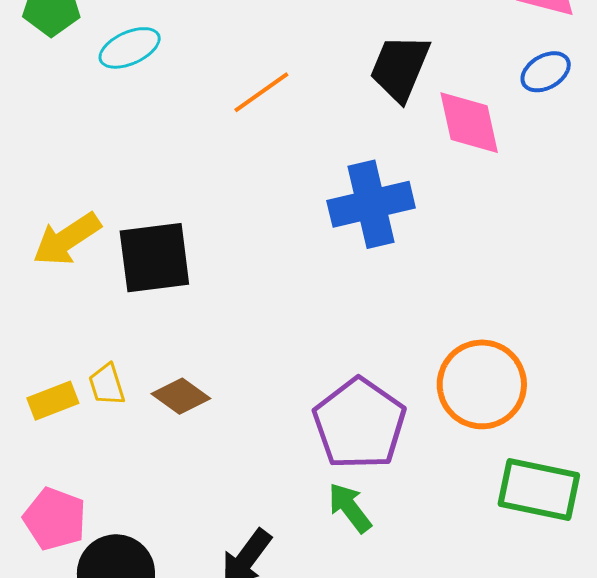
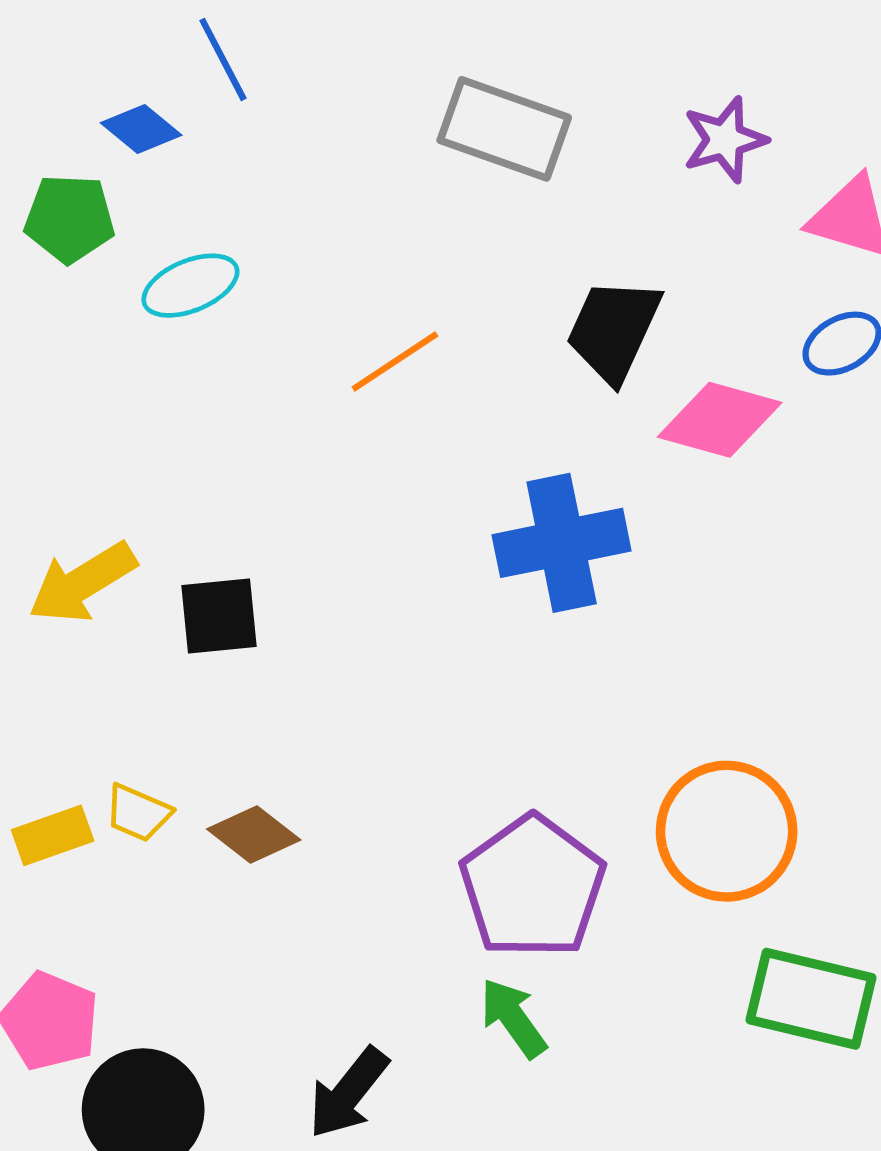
pink diamond: (469, 123) -> (720, 420), turned -64
black square: (154, 258) -> (219, 616), size x0.7
yellow trapezoid: (107, 385) -> (138, 813), turned -51

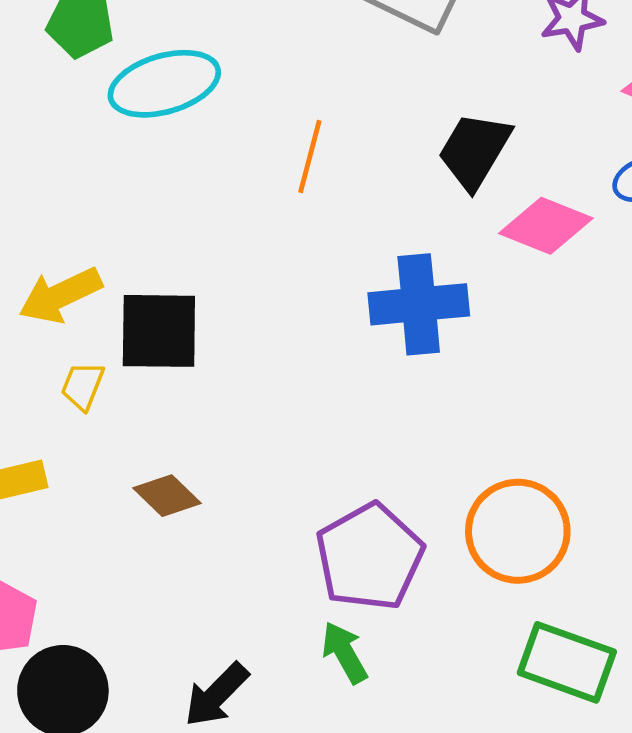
cyan ellipse: (190, 286) -> (164, 84), size x1.5
orange line: (395, 362) -> (310, 157), turned -48
black square: (219, 616) -> (159, 331), size x1.4
yellow trapezoid: (138, 813) -> (83, 386), moved, turned 82

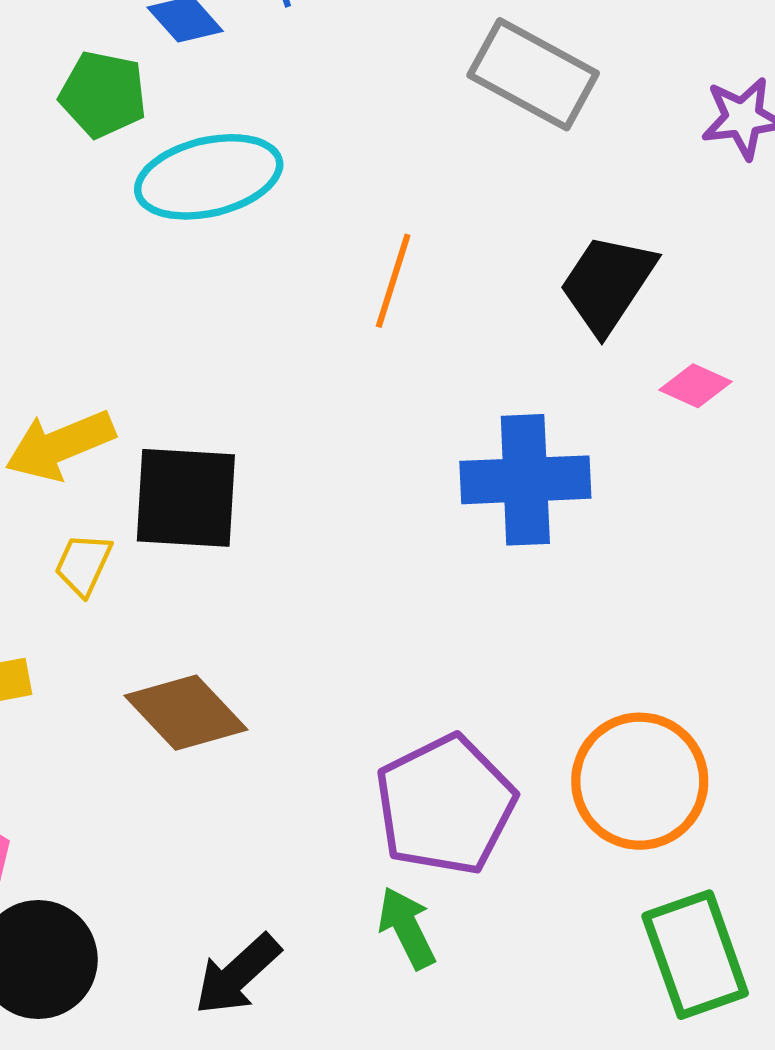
pink diamond: (546, 226) -> (696, 386), size x0.6
brown diamond: (167, 496) -> (186, 713), size x1.4
green rectangle: (567, 662) -> (695, 955), turned 48

